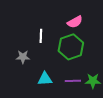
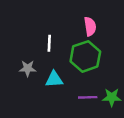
pink semicircle: (75, 22) -> (90, 26), turned -70
cyan triangle: (45, 79) -> (54, 79), moved

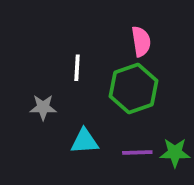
cyan triangle: (54, 79) -> (85, 141), moved

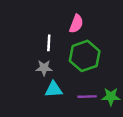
pink semicircle: (141, 41) -> (76, 24), moved, turned 30
gray star: (43, 107) -> (44, 68), moved

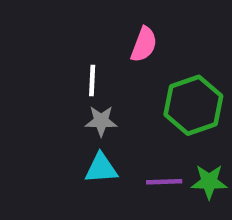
green hexagon: (85, 56) -> (193, 105), moved
gray star: (44, 68) -> (101, 121), moved

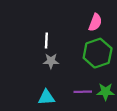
pink semicircle: (144, 44) -> (95, 22), moved
cyan triangle: (101, 168) -> (46, 97), moved

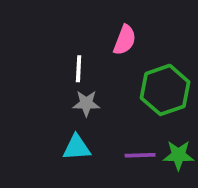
pink semicircle: (95, 22) -> (125, 40), moved
cyan triangle: (46, 97) -> (77, 148), moved

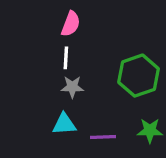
pink semicircle: (125, 40) -> (71, 24), moved
purple line: (140, 155) -> (103, 137), moved

